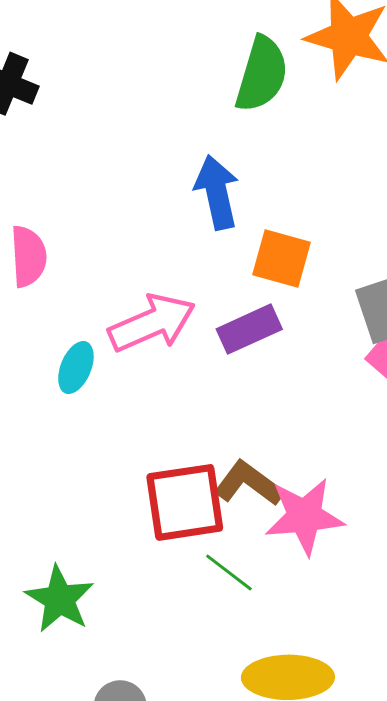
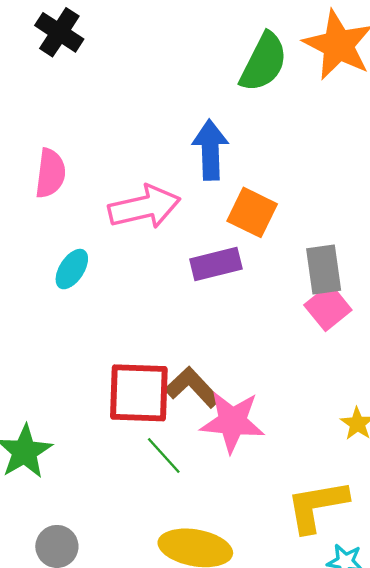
pink arrow: (152, 323) -> (144, 207), moved

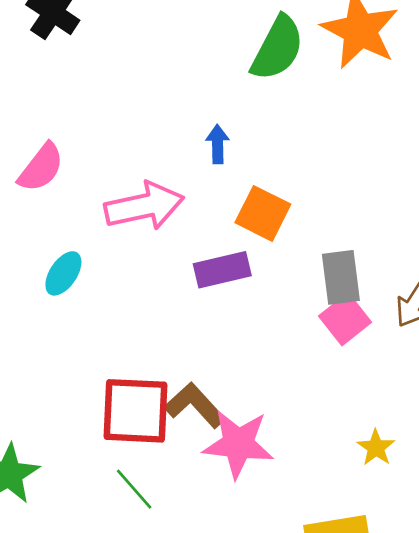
blue arrow: (210, 150) -> (218, 144), size x0.6
pink semicircle: (50, 173) -> (41, 168), turned 30
green line: (164, 455) -> (134, 489), moved

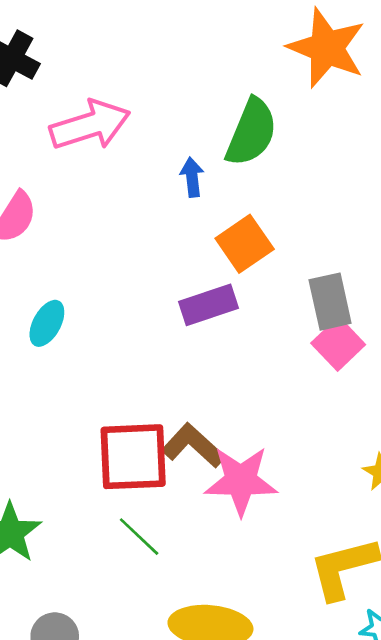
green semicircle: (277, 48) -> (251, 132), moved
pink arrow: (144, 206) -> (90, 125), moved
orange square: (263, 213) -> (245, 244), turned 34

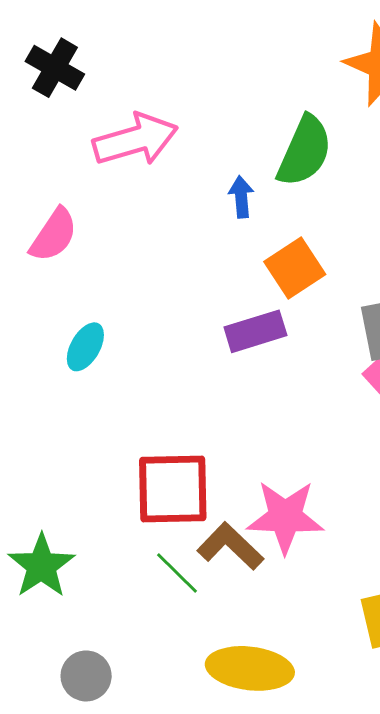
brown L-shape: (193, 446) -> (230, 546), moved

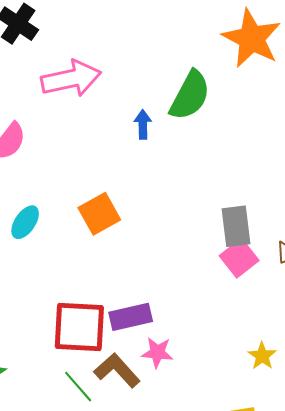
orange square: (295, 268) -> (99, 214), moved
purple rectangle: (255, 331) -> (131, 317), moved
pink star: (285, 517) -> (157, 353), size x0.6

